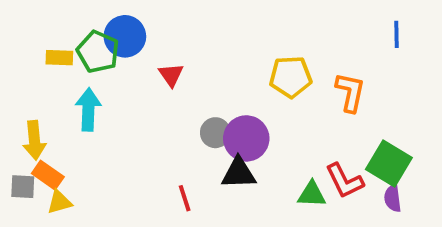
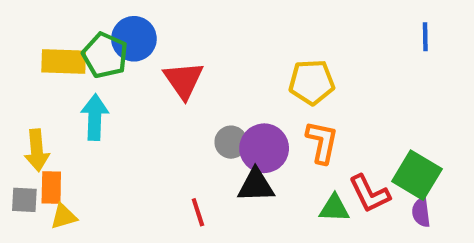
yellow rectangle: (59, 58) -> (64, 61), size x1.5
red triangle: (171, 75) -> (184, 80), size x1.5
orange L-shape: (350, 92) -> (322, 142), moved
orange rectangle: (48, 175) -> (51, 188), turned 56

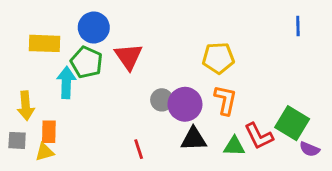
green pentagon: (105, 55) -> (87, 62), moved
black triangle: (256, 185) -> (194, 139), moved
orange rectangle: (51, 188) -> (49, 132), moved
purple semicircle: (421, 212) -> (310, 149), moved, turned -60

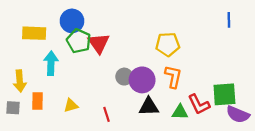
green pentagon: (87, 62) -> (79, 41), moved
green square: (292, 123) -> (224, 94), turned -35
purple semicircle: (310, 149) -> (238, 114), size x1.5
yellow triangle: (45, 152) -> (71, 105), moved

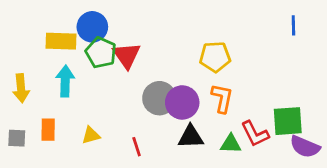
yellow rectangle: (34, 33) -> (61, 41), moved
gray circle: (124, 77) -> (159, 98), size x1.5
yellow arrow: (20, 81) -> (21, 88), moved

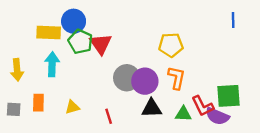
purple semicircle: (305, 147) -> (217, 116), moved

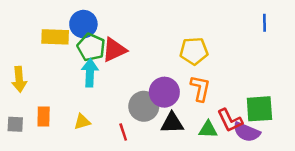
red triangle: (101, 44) -> (114, 50), turned 40
cyan arrow: (52, 64) -> (90, 73), moved
gray circle: (127, 78) -> (144, 106), moved

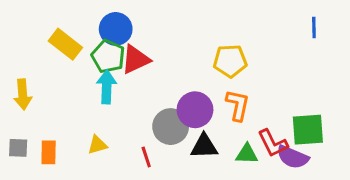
blue circle: (83, 24) -> (116, 29), moved
yellow rectangle: (55, 37) -> (65, 44), turned 36
orange rectangle: (44, 117) -> (49, 152), moved

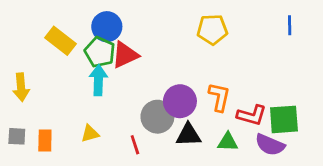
yellow pentagon: (230, 61) -> (212, 30), moved
red L-shape: (273, 143) -> (252, 115), moved, turned -48

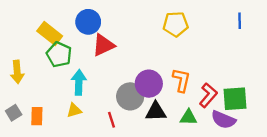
green pentagon: (100, 52) -> (59, 54), moved
cyan arrow: (98, 80) -> (79, 82), moved
red L-shape: (252, 115) -> (208, 95), turned -65
gray square: (17, 136) -> (14, 113), turned -35

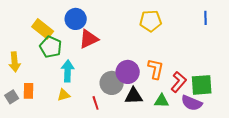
orange rectangle: (37, 116) -> (29, 91), moved

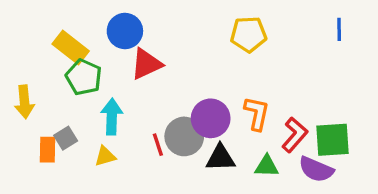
gray square: (12, 97) -> (66, 138), moved
red line: (96, 103) -> (158, 145), moved

